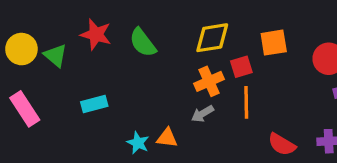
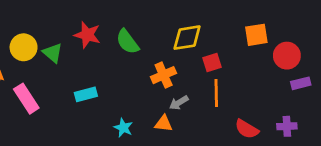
orange square: (274, 43) -> (256, 35), moved
orange cross: (209, 81) -> (164, 75), moved
orange triangle: (167, 138) -> (164, 124), moved

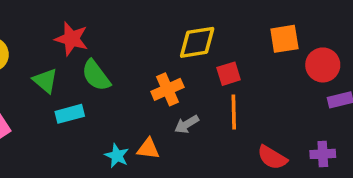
green semicircle: (127, 42) -> (96, 75), moved
green triangle: (53, 53) -> (45, 81), moved
orange triangle: (164, 124) -> (148, 149), moved

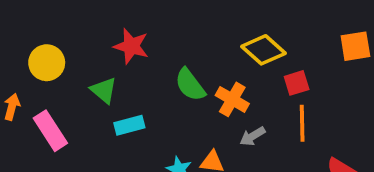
yellow diamond: (197, 42) -> (264, 50), turned 51
green semicircle: (96, 75) -> (190, 85), moved
orange cross: (167, 89) -> (232, 99), turned -36

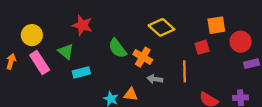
red square: (297, 83) -> (202, 47), moved
pink rectangle: (50, 131) -> (40, 63), moved
gray arrow: (252, 136) -> (155, 79), turned 40

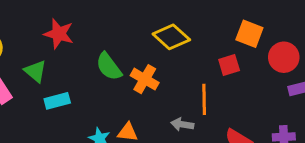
orange square: (216, 25) -> (249, 34), turned 30
gray arrow: (155, 79) -> (182, 124), moved

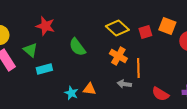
red square: (229, 65) -> (145, 32), moved
orange cross: (145, 79) -> (118, 56), moved

